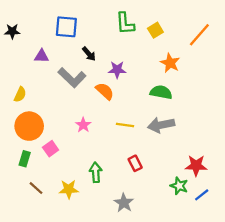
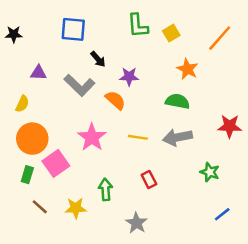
purple triangle: (42, 56) -> (38, 73), moved
pink star: (83, 125) -> (92, 137), size x1.6
pink square: (51, 149) -> (56, 163), size x1.5
red star: (196, 166) -> (230, 126), moved
green star: (179, 186) -> (210, 172), moved

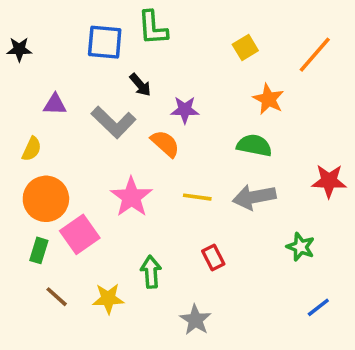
green L-shape: (138, 26) -> (153, 28), moved

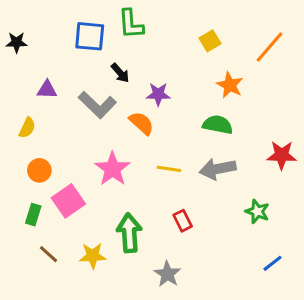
orange circle: (46, 199) -> (39, 170), size x0.6
green arrow: (151, 272) -> (129, 233), size x1.4

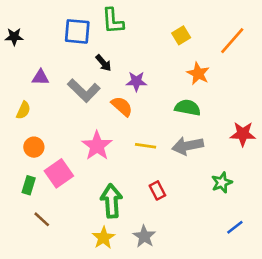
green star: (257, 212) -> (222, 183), turned 30
yellow star: (93, 256) -> (104, 238), moved, turned -30

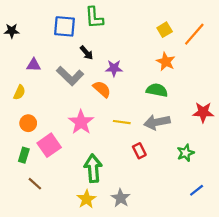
yellow square: (181, 35) -> (165, 30), moved
red rectangle: (157, 190) -> (139, 151), moved

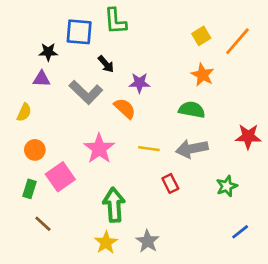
black star: (12, 31) -> (48, 52), moved

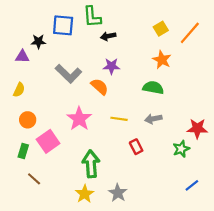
black arrow: (106, 64) -> (108, 36), moved, turned 120
purple triangle: (42, 79) -> (22, 57), moved
red star: (248, 137) -> (197, 128), moved
gray arrow: (192, 149) -> (153, 119), size x0.7

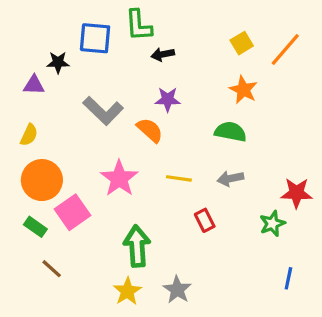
orange circle: (28, 120) -> (42, 180), size x1.6
green rectangle: (23, 151) -> (35, 227), turned -72
blue line: (192, 185) -> (288, 278), turned -40

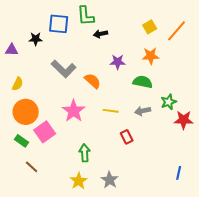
purple triangle: (34, 85) -> (12, 50), moved
orange star: (243, 90) -> (151, 56), turned -30
purple star: (168, 99) -> (118, 62), moved
green star: (272, 224) -> (169, 102), moved
green arrow: (137, 246) -> (85, 153), size x0.7

